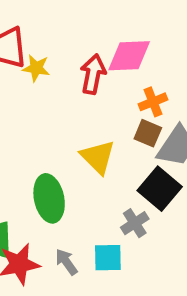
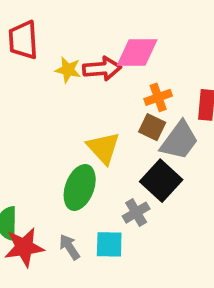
yellow star: (36, 68) -> (68, 70), moved
red arrow: (93, 74) -> (102, 69), turned 72
green ellipse: (49, 198) -> (80, 187), moved, turned 30

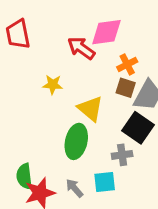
red arrow: (102, 69) -> (81, 48), turned -132
yellow star: (68, 70) -> (53, 85), moved
gray cross: (136, 213) -> (122, 155), turned 30

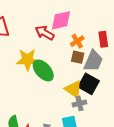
yellow star: (53, 85) -> (27, 60), size x1.6
yellow triangle: (90, 109) -> (73, 89), moved
green ellipse: (76, 141) -> (43, 70), moved, turned -50

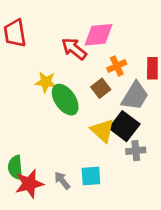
brown square: (78, 57) -> (101, 88), moved, turned 32
yellow star: (27, 60) -> (46, 82), size x0.7
gray cross: (79, 103) -> (136, 151), moved

